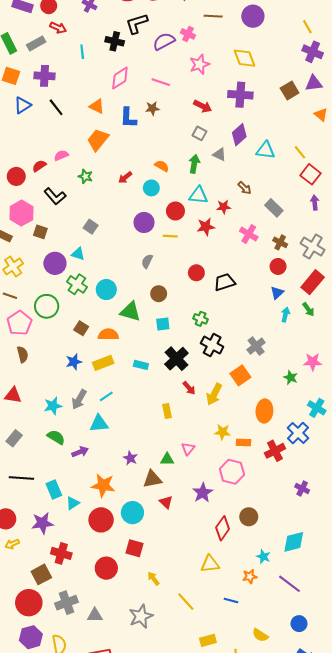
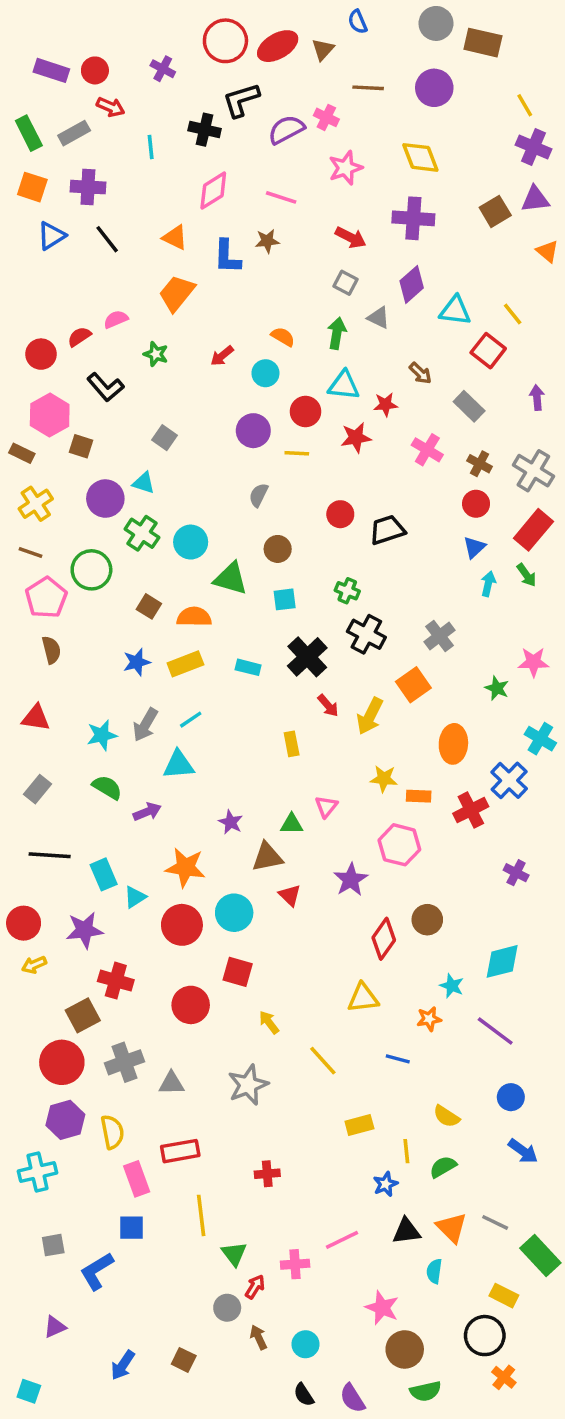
red square: (311, 174) -> (488, 351), moved

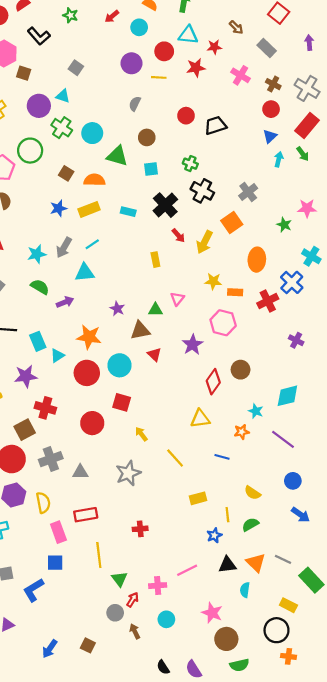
cyan circle: (305, 1344) -> (166, 619), moved
orange cross: (504, 1377) -> (288, 656), turned -32

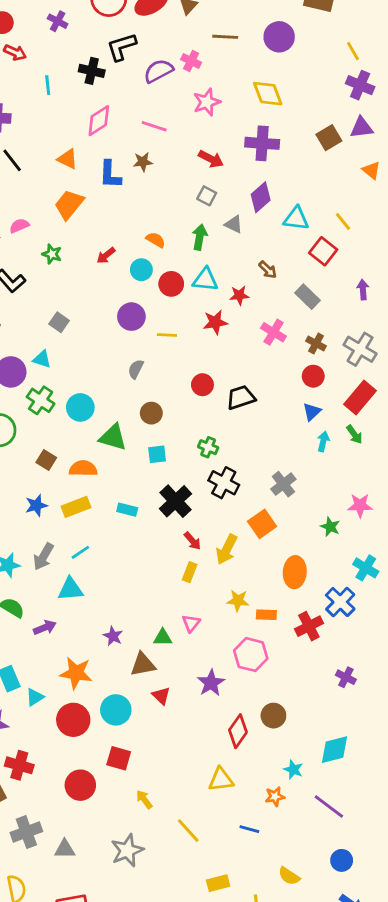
red circle: (164, 51) -> (171, 284), moved
yellow rectangle: (155, 260) -> (190, 572), moved, turned 32

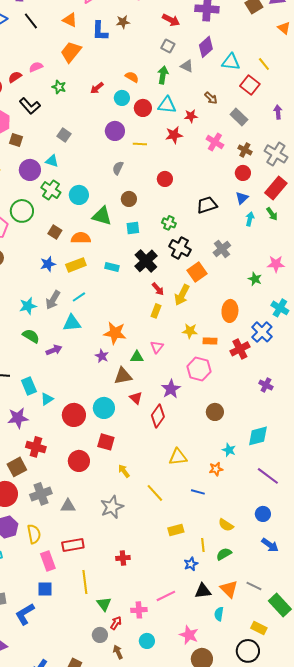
black trapezoid: (241, 397) -> (207, 205), moved
orange square: (262, 524) -> (197, 272), moved
orange star: (76, 673) -> (115, 333), moved
red diamond: (238, 731) -> (158, 416), moved
purple line: (329, 806) -> (268, 476), moved

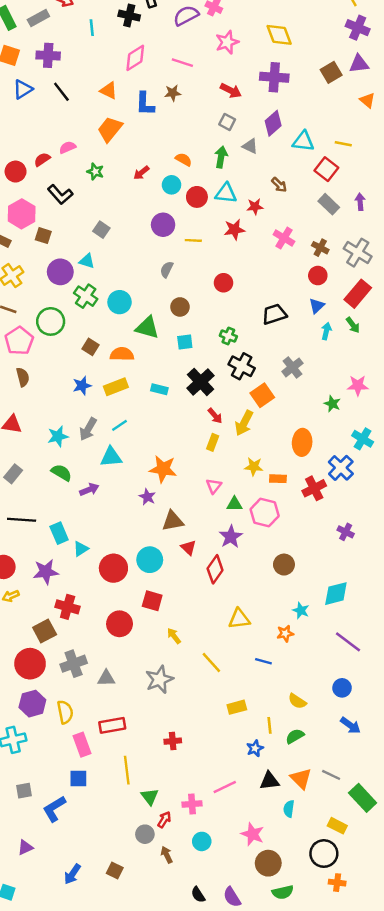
yellow line: (264, 64) -> (343, 144), turned -40
gray rectangle: (239, 117) -> (329, 204), moved
green triangle: (137, 357) -> (234, 504), moved

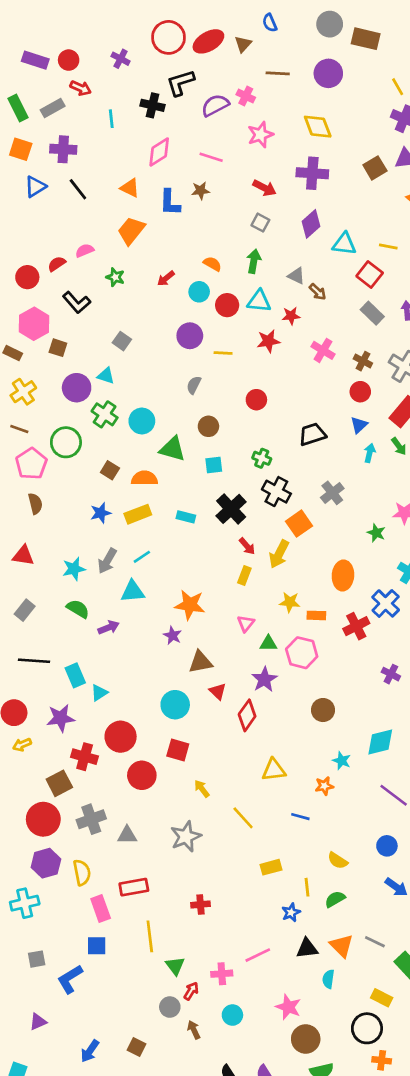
gray triangle: (250, 146) -> (296, 276), moved
red circle: (113, 568) -> (121, 737), moved

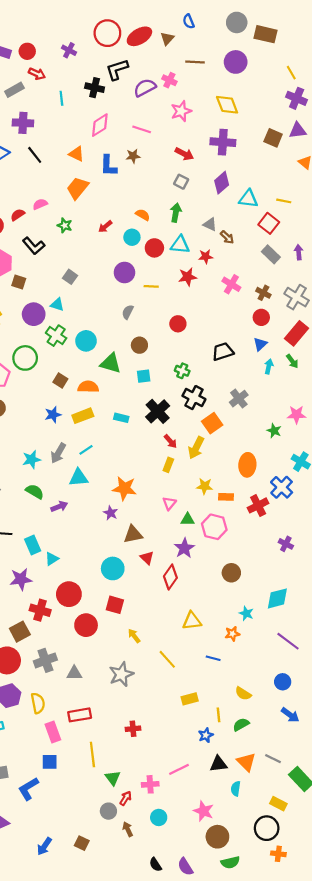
brown square: (375, 168) -> (273, 138), turned -36

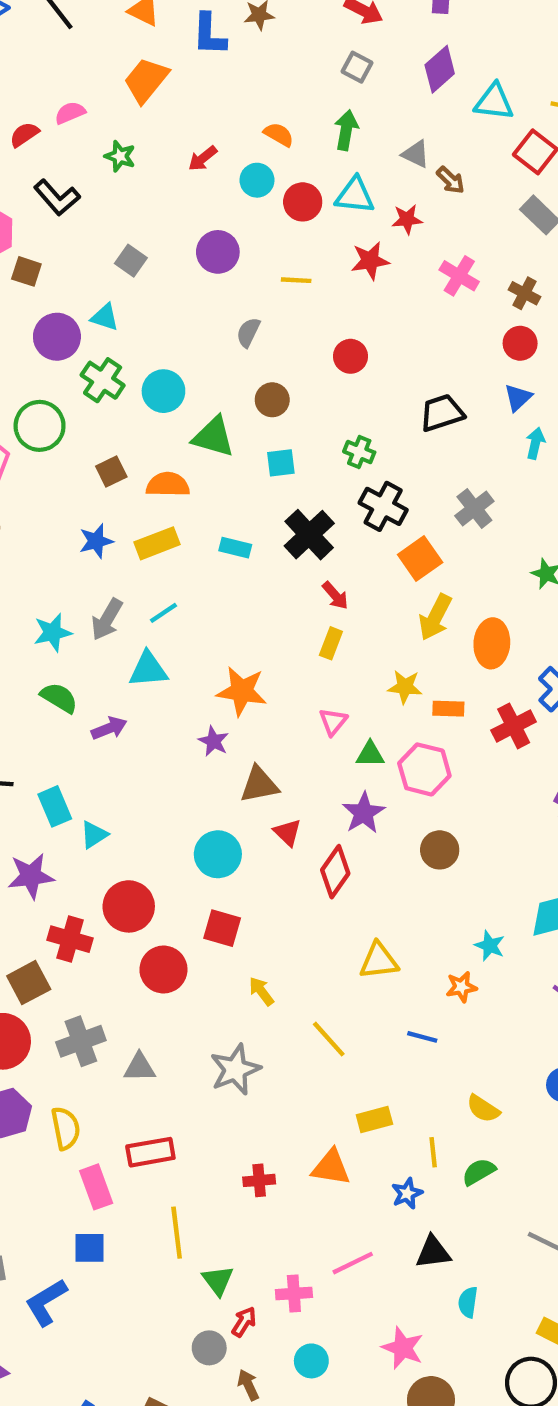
purple circle: (124, 272) -> (218, 252), moved
brown square: (60, 380) -> (111, 472), turned 32
yellow arrow: (196, 448) -> (435, 617), moved
brown circle: (231, 573) -> (440, 850), moved
orange triangle: (246, 762) -> (331, 1167), moved, turned -36

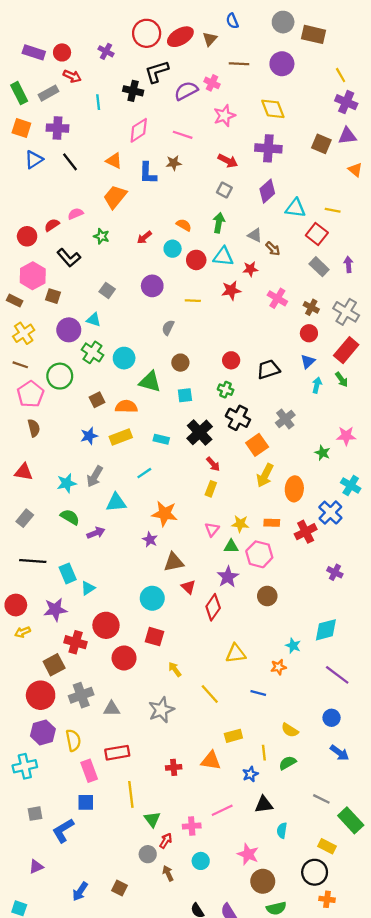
red circle: (350, 356) -> (231, 360), moved
cyan line: (163, 613) -> (144, 473), moved
yellow star: (405, 687) -> (240, 524), moved

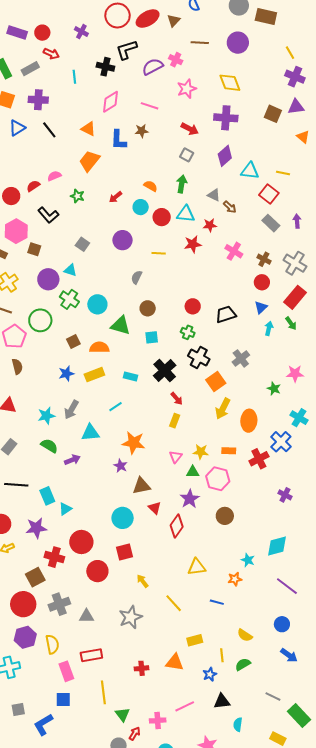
red square: (154, 637) -> (125, 552), turned -30

